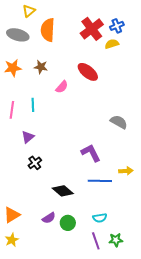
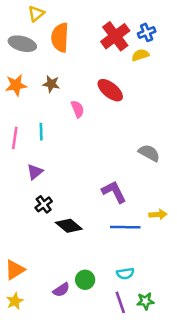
pink semicircle: (62, 87) -> (78, 109), turned -64
black diamond: (63, 191) -> (69, 226), moved
purple semicircle: (49, 218) -> (61, 290), moved

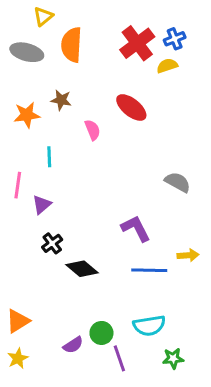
orange star: (16, 85) -> (27, 115), moved
pink line: (15, 138) -> (18, 185), moved
cyan semicircle: (125, 273) -> (149, 326), size x1.5
purple line: (120, 302) -> (119, 358), moved

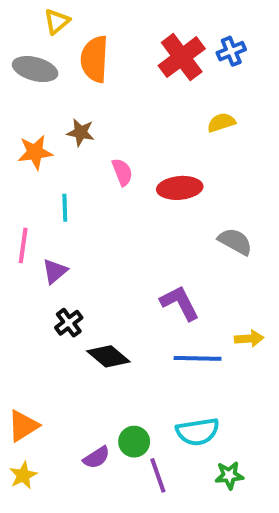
yellow semicircle: (167, 66) -> (221, 123), moved
red ellipse: (131, 107) -> (180, 188), moved, turned -44

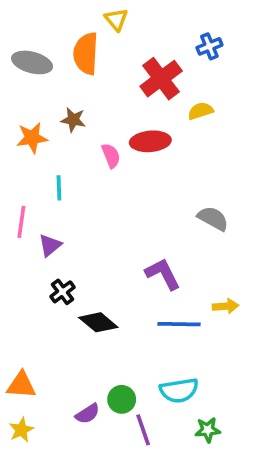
yellow triangle: (57, 21) -> (116, 19), moved, turned -30
red cross: (182, 57) -> (161, 79), moved
red ellipse: (180, 188) -> (150, 141), moved
orange triangle: (23, 426) -> (21, 385), turned 36

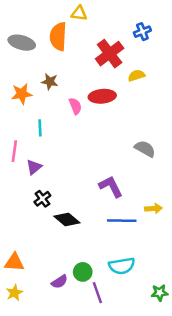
yellow triangle: (116, 19) -> (79, 13), turned -42
green star: (208, 430) -> (160, 293), moved

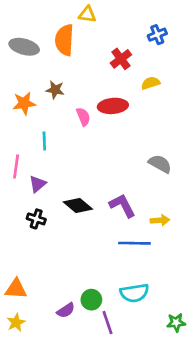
red cross: (110, 54) -> (121, 59), size x0.7
black cross: (42, 199) -> (36, 219), moved, turned -35
yellow arrow: (153, 209) -> (160, 220), moved
black diamond: (67, 219) -> (78, 205), moved

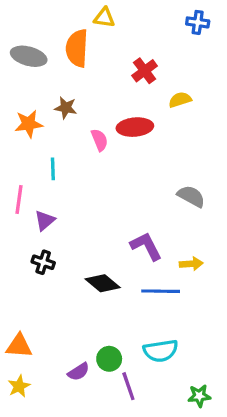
blue cross: (157, 35) -> (198, 22), moved, turned 30
black diamond: (78, 205) -> (103, 283), moved
green star: (176, 323) -> (199, 396), moved

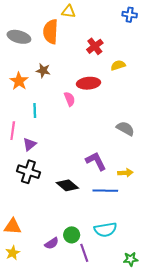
orange star: (29, 124) -> (19, 81), turned -30
pink semicircle: (99, 140) -> (70, 99), moved
black cross: (43, 262) -> (28, 172), size x1.5

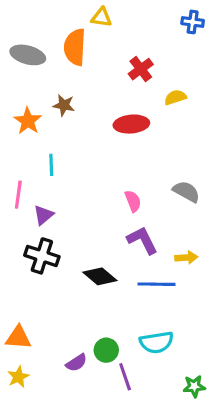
pink semicircle: (70, 99) -> (133, 201), moved

